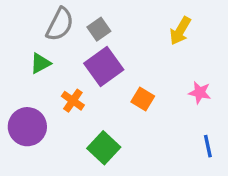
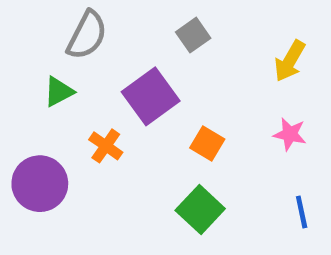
gray square: (99, 29) -> (193, 35), moved
yellow arrow: (180, 31) -> (290, 61), moved
green square: (104, 148) -> (200, 210), moved

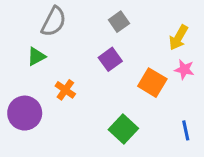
purple square: (151, 96) -> (110, 59), moved, size x0.7
pink star: (290, 134) -> (184, 70), moved
orange square: (207, 144) -> (152, 83), moved, size x1.4

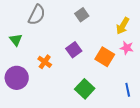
green triangle: (36, 56) -> (16, 40), moved, turned -40
purple square: (110, 59) -> (74, 50), moved

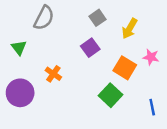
yellow arrow: (123, 26) -> (130, 29), moved
purple square: (74, 50) -> (90, 48), moved
green square: (85, 89) -> (111, 95), moved

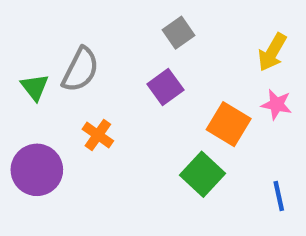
gray semicircle: (44, 18) -> (80, 70), moved
yellow arrow: (130, 29) -> (272, 52), moved

